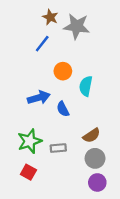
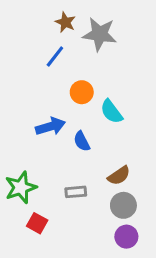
cyan semicircle: (86, 86) -> (111, 112), turned -48
green star: (30, 141) -> (21, 187), moved

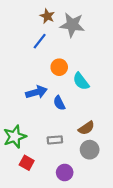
purple circle: (126, 237) -> (65, 172), moved

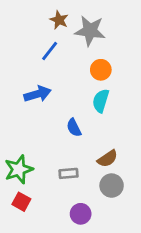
orange circle: (59, 67) -> (101, 70), moved
cyan semicircle: (81, 81) -> (101, 101), turned 54
blue arrow: (36, 92) -> (38, 94), moved
red square: (27, 163) -> (21, 202), moved

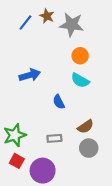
blue line: (50, 51) -> (25, 22), moved
cyan semicircle: (101, 101) -> (80, 80), turned -78
purple circle: (81, 214) -> (43, 171), moved, size x1.5

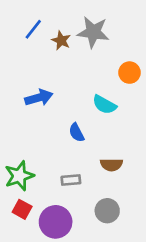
brown star: (47, 16) -> (61, 40), moved
orange circle: (80, 56) -> (130, 73), moved
brown semicircle: (86, 127) -> (111, 165), turned 35
gray circle: (89, 148) -> (107, 211), moved

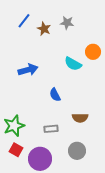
gray star: (93, 32) -> (67, 23), size x0.6
cyan semicircle: (104, 105) -> (73, 64), moved

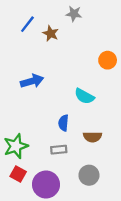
gray star: (67, 23) -> (74, 14), moved
cyan semicircle: (73, 64) -> (84, 96), moved
blue semicircle: (55, 95) -> (63, 123), moved, turned 32

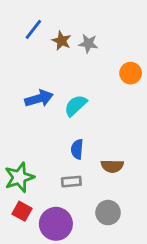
gray star: (74, 14) -> (88, 44), moved
cyan semicircle: (84, 96) -> (76, 106), moved, turned 108

